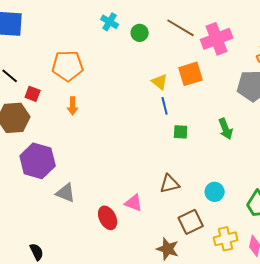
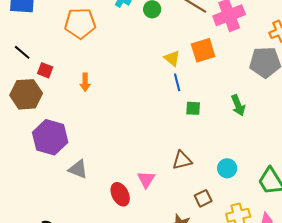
orange pentagon: (68, 66) -> (80, 23), moved
pink triangle: (134, 203) -> (146, 179), turned 42
brown square: (191, 222) -> (203, 198), size x0.7

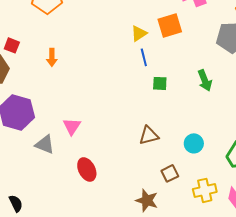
yellow triangle: (172, 58) -> (139, 33), turned 48
pink triangle: (146, 179) -> (72, 126), moved

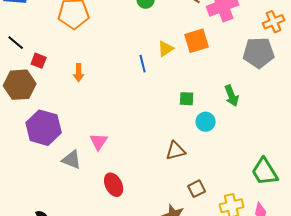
blue line: (144, 57) -> (143, 64), moved
cyan circle: (194, 143) -> (206, 122), moved

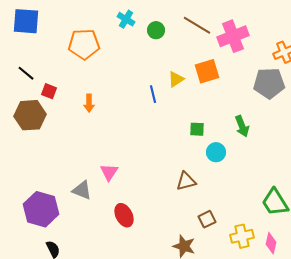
purple hexagon: (44, 128) -> (41, 209), moved

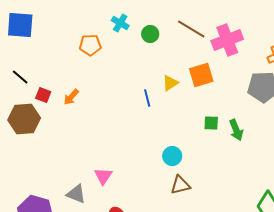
orange pentagon: (84, 44) -> (90, 45), moved, size x0.7
orange arrow: (89, 103) -> (71, 97), moved, turned 42
green square: (197, 129) -> (211, 123), moved
cyan circle: (216, 152) -> (172, 156), moved

